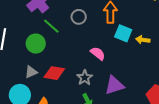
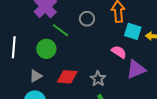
pink semicircle: (98, 53) -> (119, 52), moved
gray triangle: (31, 72) -> (36, 76), moved
purple triangle: (114, 85) -> (136, 69), moved

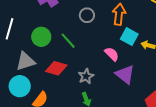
green line: (60, 30) -> (68, 41), moved
purple triangle: (136, 69) -> (125, 74), turned 50
gray triangle: (36, 76) -> (25, 61), size x1.5

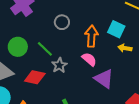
orange arrow: (119, 14) -> (91, 36), moved
cyan square: (129, 37) -> (116, 29), moved
gray star: (86, 76) -> (59, 65), moved

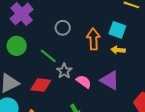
green circle: (18, 47) -> (17, 46), moved
yellow arrow: (125, 48) -> (118, 50), moved
pink semicircle: (89, 59) -> (84, 82), moved

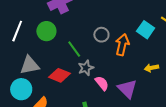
gray circle: (63, 28) -> (101, 35), moved
cyan square: (117, 30) -> (146, 30), moved
yellow arrow: (118, 50) -> (151, 68), moved, turned -32

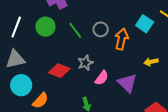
green line: (74, 49) -> (75, 30), moved
gray triangle: (30, 65) -> (15, 59), moved
pink semicircle: (102, 83) -> (102, 78), turned 77

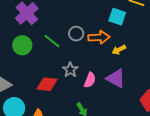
orange arrow: (122, 39) -> (99, 37), turned 90
yellow arrow: (151, 62) -> (119, 50), moved

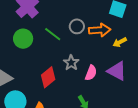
red diamond: (47, 84) -> (48, 77), turned -45

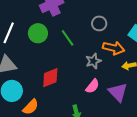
gray circle: (77, 26) -> (99, 23), moved
gray star: (71, 63) -> (93, 61), moved

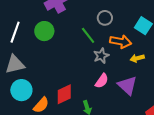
green line: (68, 38) -> (88, 35), moved
red diamond: (50, 78) -> (64, 94), moved

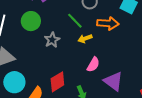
gray star: (101, 56) -> (52, 40), moved
yellow arrow: (137, 58) -> (85, 39), moved
purple triangle: (127, 85) -> (113, 81), moved

